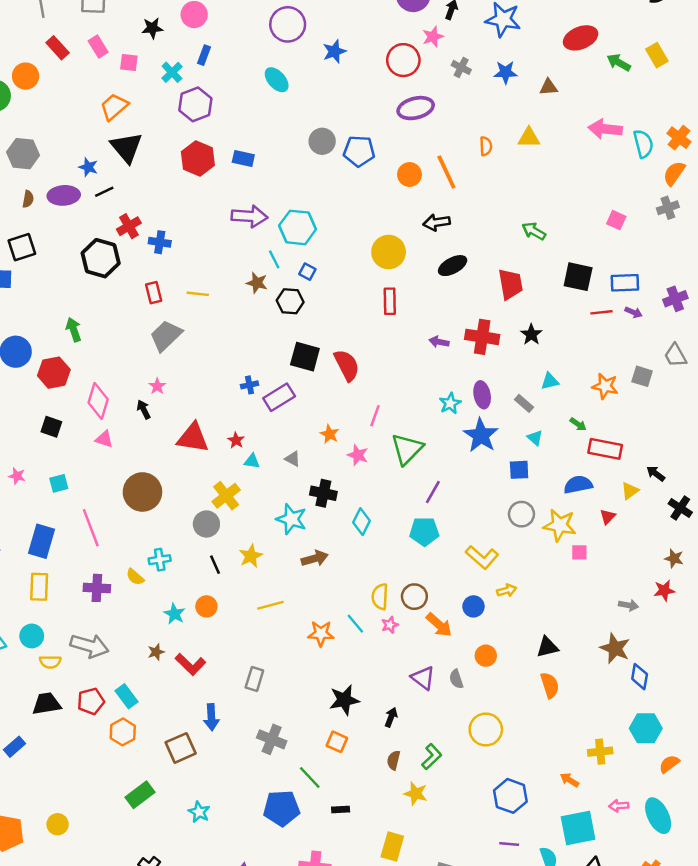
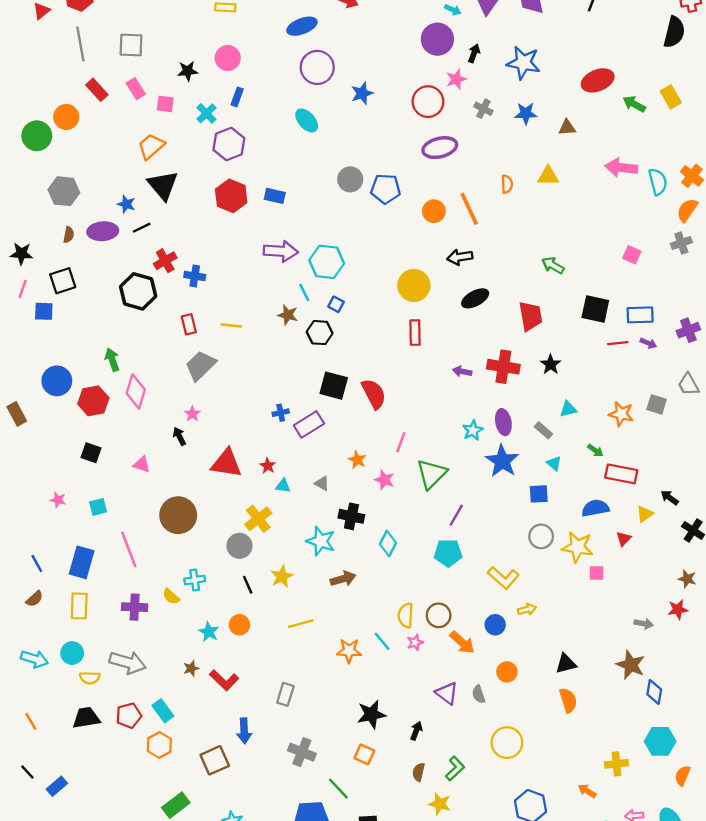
pink diamond: (98, 401) -> (136, 391), moved
blue rectangle: (14, 747) -> (57, 786), moved
orange semicircle: (669, 764) -> (682, 776), turned -30

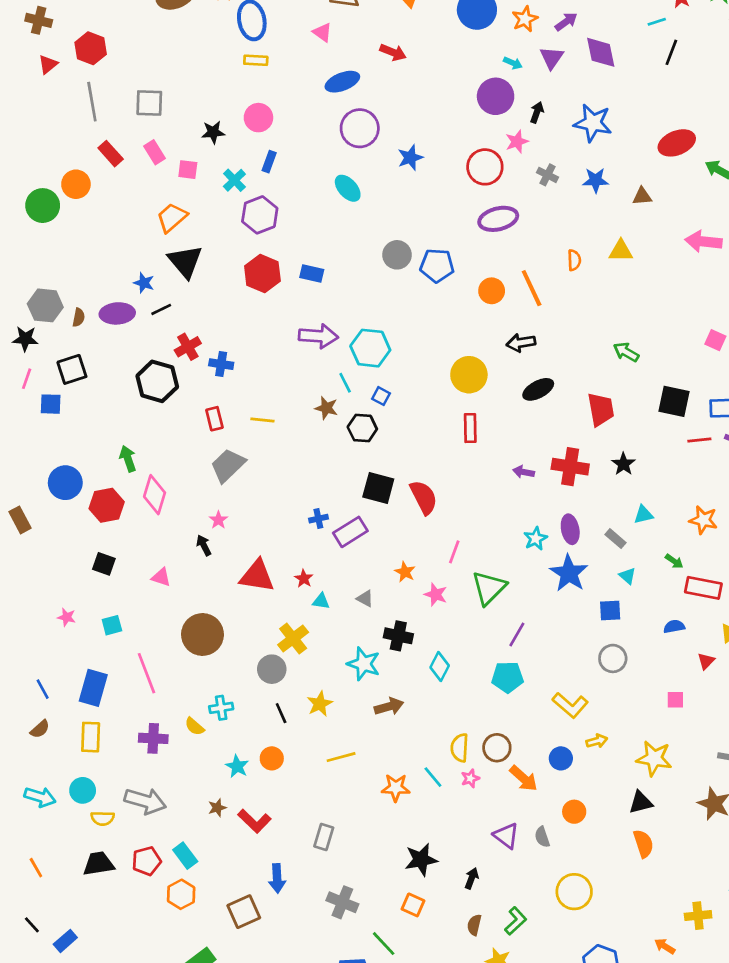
gray hexagon: (64, 191) -> (45, 305), moved
blue semicircle: (595, 508) -> (674, 627), size x0.7
yellow star: (578, 547) -> (654, 758), moved

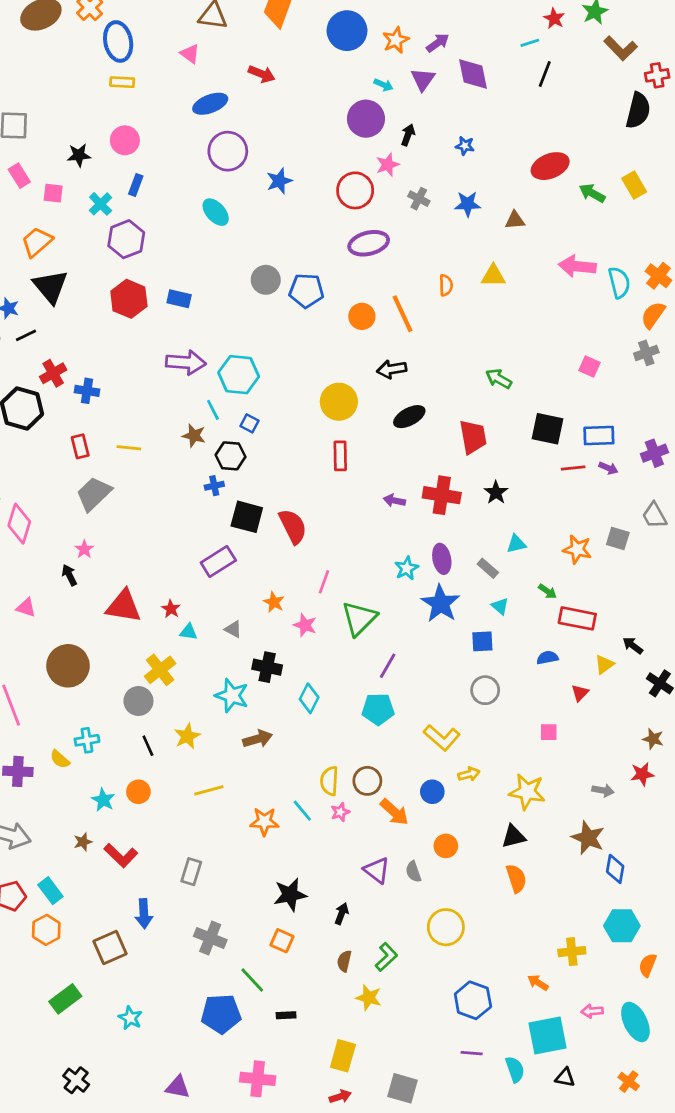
blue star: (593, 123) -> (465, 146), size x0.5
blue cross: (318, 519) -> (214, 486), moved

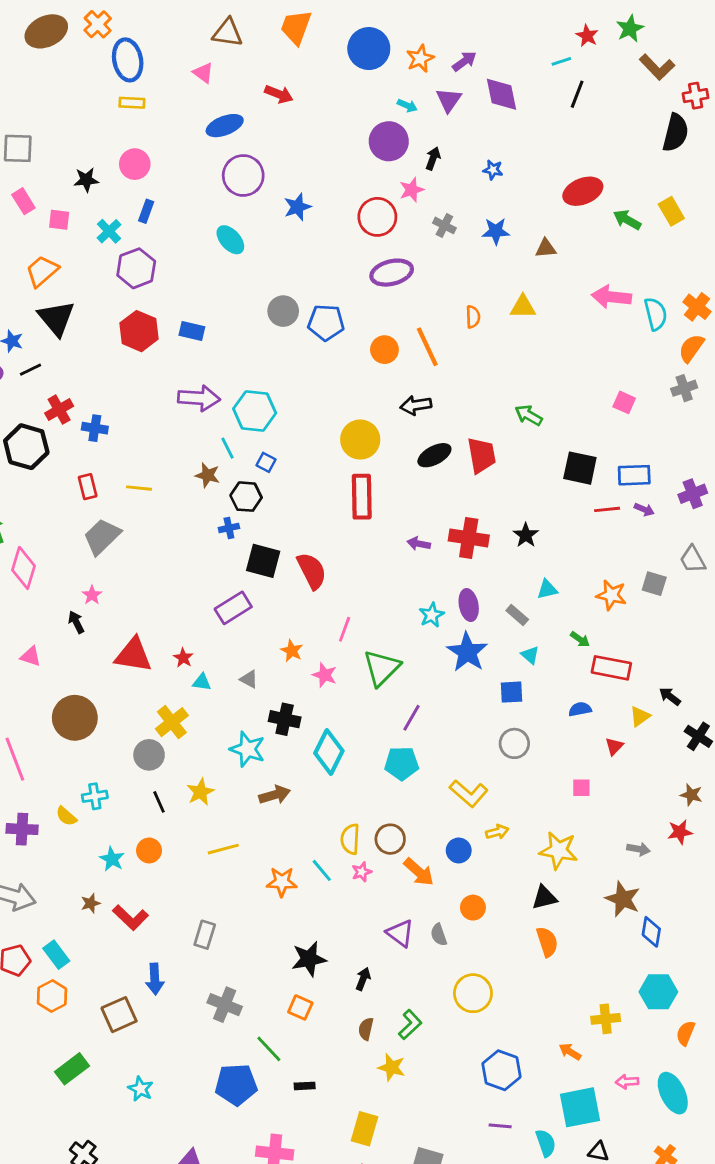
red trapezoid: (473, 437) -> (482, 455), moved
red rectangle: (340, 456) -> (362, 497), size x1.4
cyan diamond: (309, 698) -> (329, 752), size x1.4

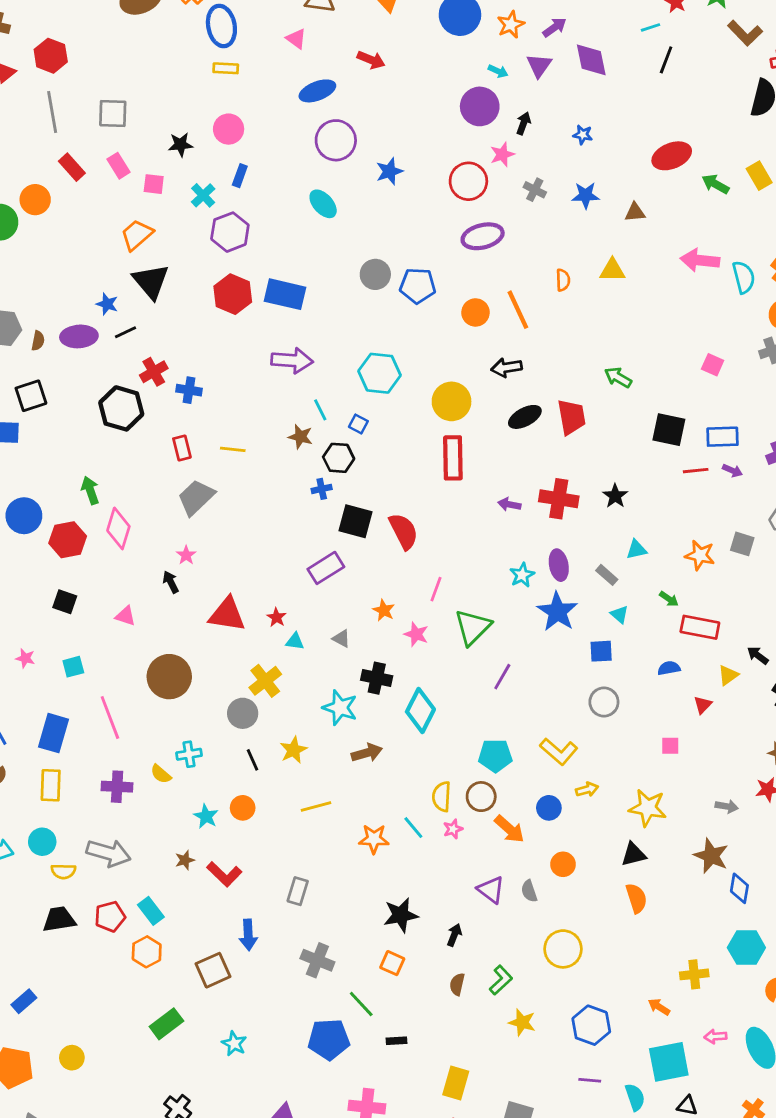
blue rectangle: (192, 331) -> (285, 294), size x1.6
cyan hexagon: (255, 411) -> (380, 373), moved
cyan pentagon: (402, 763) -> (495, 756), moved
yellow star: (392, 1067) -> (522, 1022), moved

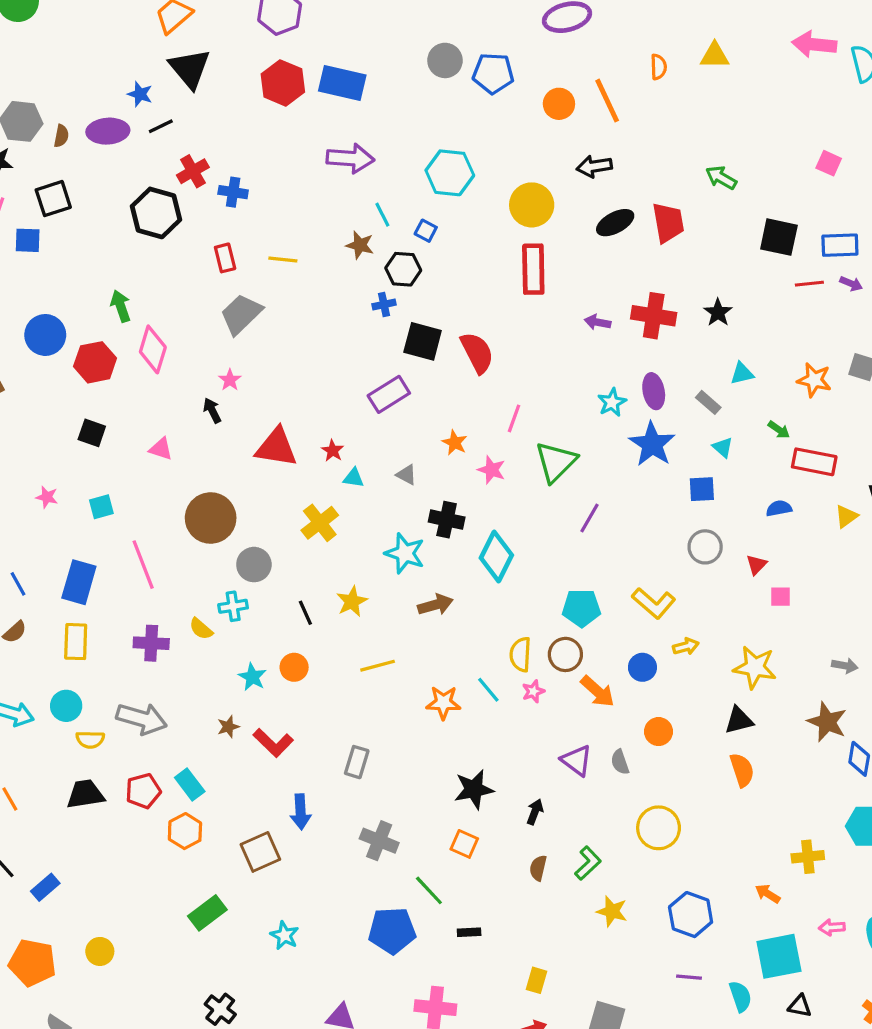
red triangle: (703, 705) -> (756, 565), moved
gray circle: (243, 713) -> (254, 565), moved
yellow rectangle: (456, 1083) -> (536, 980), size x0.7

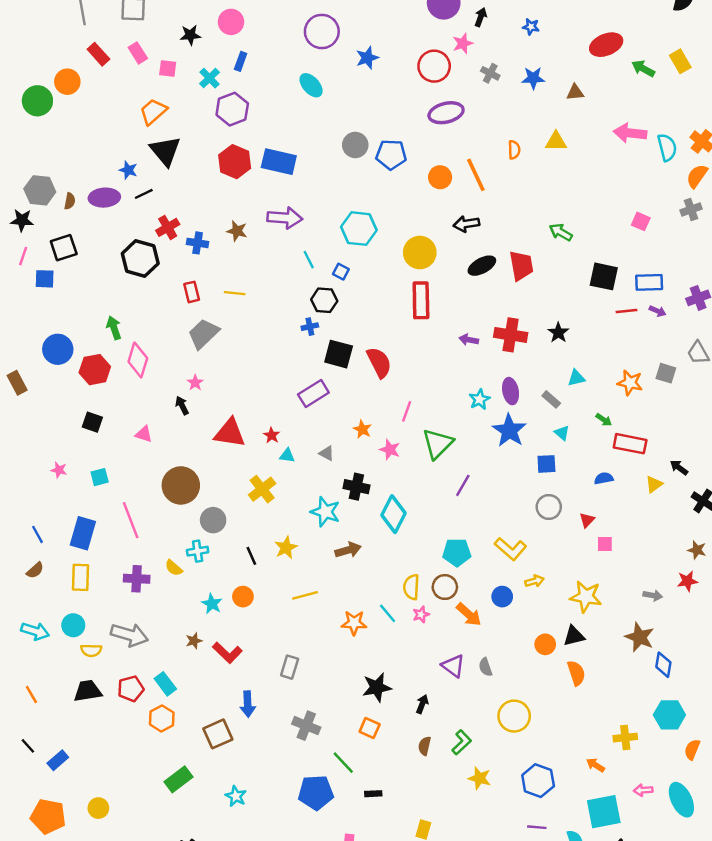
brown star: (360, 245) -> (237, 231), moved
orange circle: (659, 732) -> (545, 644), moved

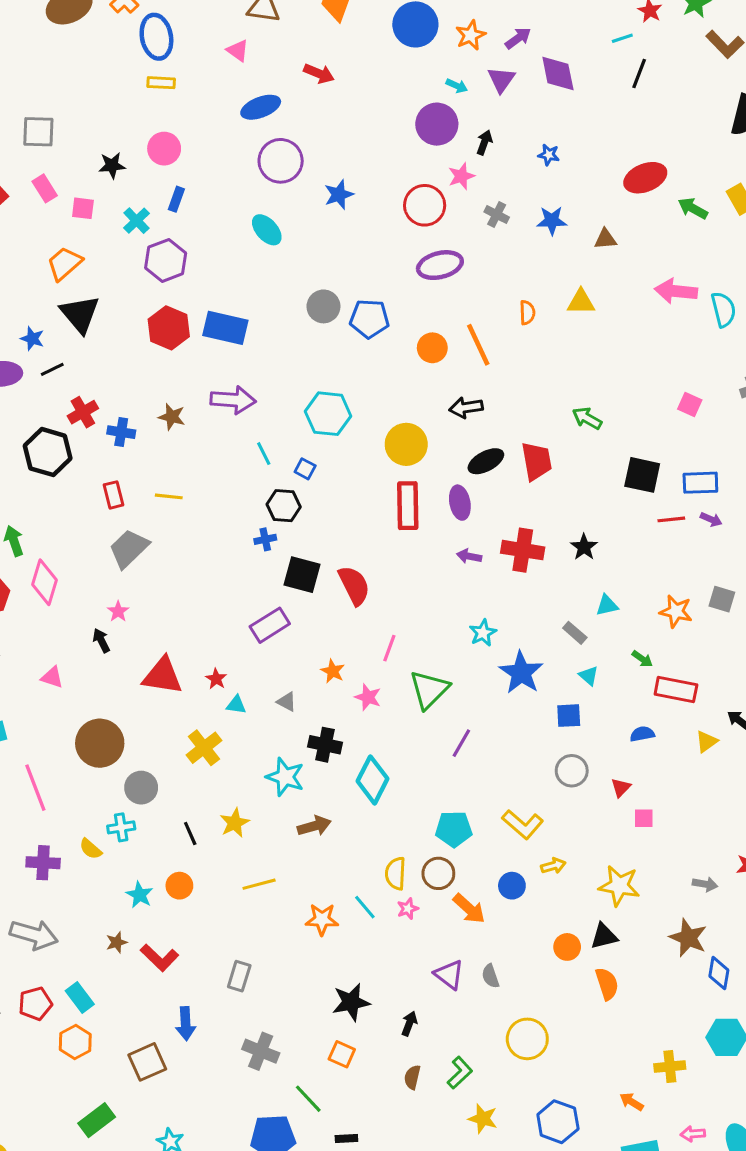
purple ellipse: (511, 391) -> (460, 503), moved

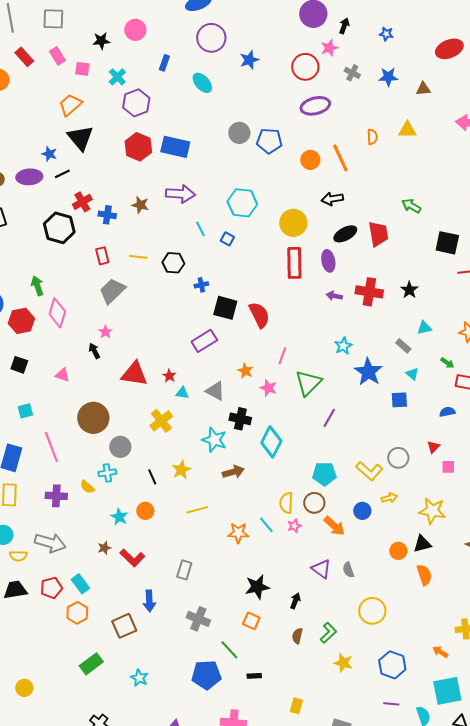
blue rectangle: (176, 199) -> (164, 63), moved
black hexagon: (284, 506) -> (173, 263), moved
gray triangle: (287, 702) -> (215, 391), size x1.5
gray circle: (572, 771) -> (398, 458), moved

